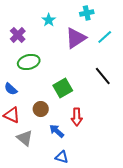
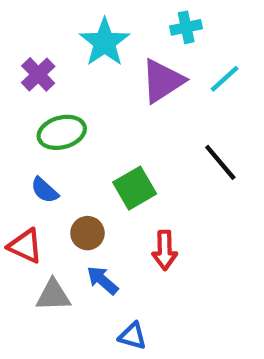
cyan star: (49, 20) -> (105, 42), size x1.6
blue semicircle: (11, 89) -> (45, 190), moved
blue arrow: (57, 131) -> (102, 280), moved
gray triangle: (25, 138) -> (53, 295), turned -42

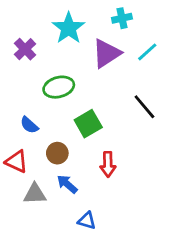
green ellipse: (62, 132) -> (59, 87), moved

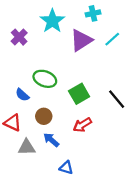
green ellipse: (59, 87) -> (45, 79), moved, turned 35
black line: (144, 107) -> (117, 99), moved
green square: (88, 124) -> (79, 94), moved
red arrow: (108, 164) -> (82, 125), turned 60

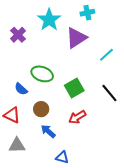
cyan line: (112, 39) -> (106, 55), moved
gray triangle: (27, 147) -> (17, 145), moved

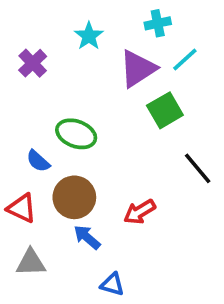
cyan star: (49, 20) -> (89, 36), size x0.7
cyan line: (106, 55) -> (185, 60), moved
green square: (74, 88) -> (165, 110), moved
brown circle: (41, 109) -> (74, 197), size x1.5

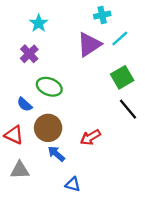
cyan star: (89, 36) -> (39, 23), moved
purple cross: (33, 63) -> (29, 54), moved
green square: (165, 110) -> (122, 77), moved

